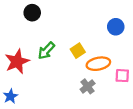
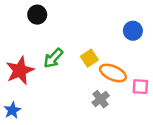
orange ellipse: (98, 64) -> (113, 73), turned 35

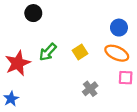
orange ellipse: (113, 73) -> (117, 53), moved

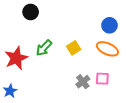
pink square: (126, 78) -> (102, 79), moved

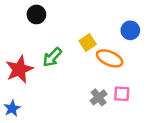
yellow square: (74, 48) -> (88, 43), moved
orange ellipse: (107, 49) -> (110, 58), moved

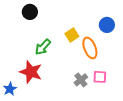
orange ellipse: (110, 58) -> (90, 48), turned 45
red star: (19, 69) -> (31, 72), moved, turned -30

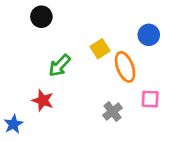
red star: (31, 72) -> (43, 100), size x0.7
pink square: (100, 77) -> (150, 99), moved

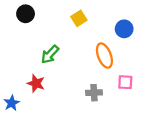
black circle: (41, 17) -> (26, 14), moved
yellow square: (100, 49) -> (79, 18), moved
gray cross: (113, 112) -> (94, 93), turned 35

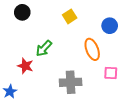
red star: (36, 83) -> (25, 66), moved
gray cross: (94, 93) -> (71, 82), moved, size x1.5

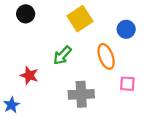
yellow square: (70, 16) -> (80, 19), size x1.5
green arrow: (44, 48) -> (62, 55), moved

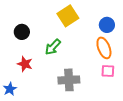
black circle: (26, 14) -> (22, 32), moved
orange ellipse: (106, 56) -> (104, 48), moved

